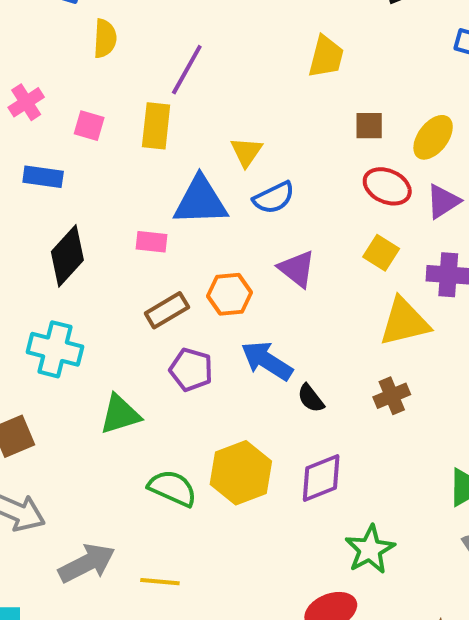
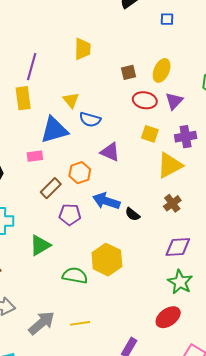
yellow trapezoid: (326, 57) -> (83, 49), moved
blue semicircle: (274, 198) -> (90, 120), turned 55
purple diamond: (321, 478) -> (178, 247), moved, turned 32

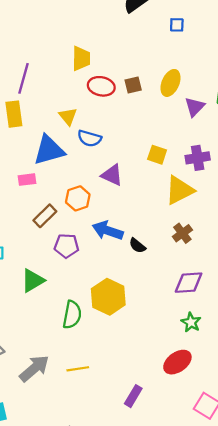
red ellipse: (145, 100) -> (101, 86), moved
purple triangle: (174, 101) -> (195, 107), moved
green semicircle: (75, 276) -> (72, 315), turned 90
green star: (180, 282) -> (191, 322), size x0.7

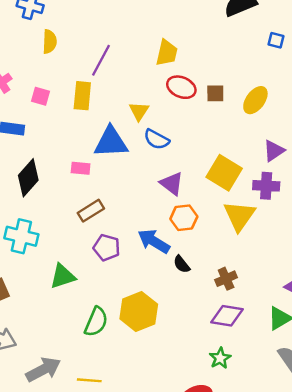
purple triangle: (195, 107) -> (274, 151), moved
yellow square: (157, 155) -> (224, 173), size x1.6
yellow triangle: (179, 190) -> (239, 216), turned -40
orange hexagon: (78, 198) -> (184, 218), moved
brown cross: (182, 233) -> (226, 279), moved

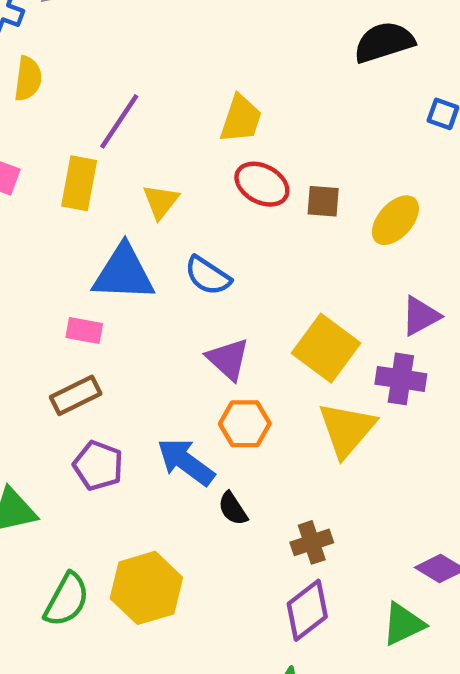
yellow triangle: (139, 111) -> (161, 202), moved
pink rectangle: (81, 168) -> (84, 331), moved
purple diamond: (227, 316) -> (307, 610), turned -52

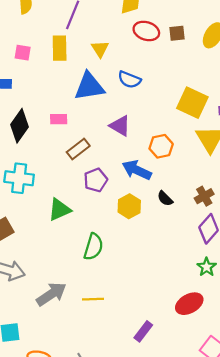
pink rectangle: (84, 331) -> (59, 119), moved
purple triangle: (228, 359) -> (120, 126), moved
purple pentagon: (98, 466) -> (96, 180), turned -30
black semicircle: (233, 509) -> (165, 199), moved
yellow hexagon: (146, 588) -> (129, 206), moved, size x0.7

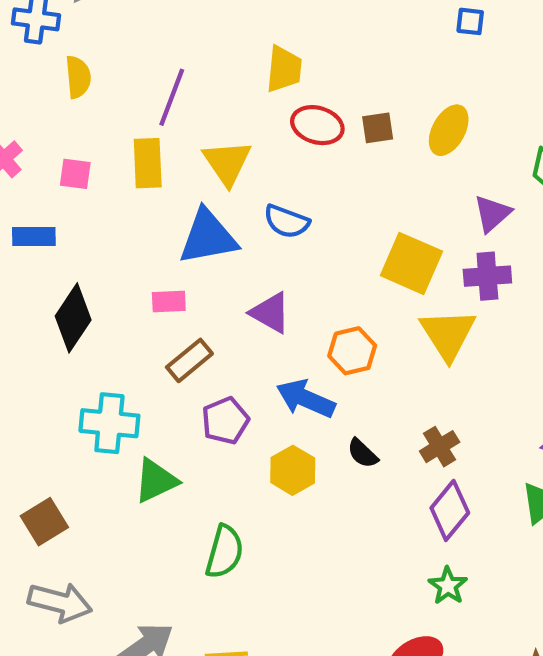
yellow triangle: (100, 49) -> (227, 163), size x1.4
pink rectangle: (59, 119) -> (169, 302), moved
cyan cross: (19, 178) -> (109, 423), moved

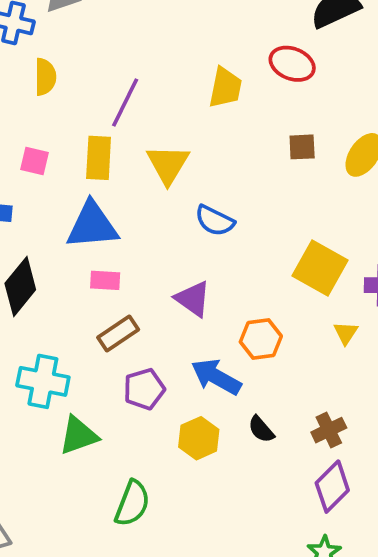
red ellipse: (317, 125) -> (292, 64), moved
blue triangle: (208, 237) -> (92, 225), moved
yellow triangle: (448, 334) -> (346, 333), size x0.5

